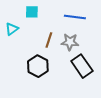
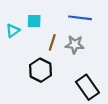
cyan square: (32, 12) -> (34, 21), moved
black rectangle: (82, 66) -> (87, 87), moved

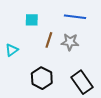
cyan triangle: (13, 31) -> (12, 50), moved
black hexagon: (41, 70) -> (42, 78), moved

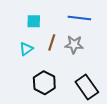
cyan triangle: (12, 50) -> (26, 49), moved

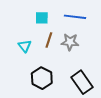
cyan square: (34, 21) -> (42, 18), moved
cyan triangle: (26, 49) -> (25, 46), turned -32

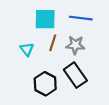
cyan square: (42, 18) -> (45, 19), size x1.5
black rectangle: (82, 82) -> (75, 75), moved

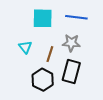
brown line: (53, 43) -> (50, 54), moved
black rectangle: (75, 75) -> (71, 71), turned 50

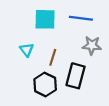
gray star: (71, 43) -> (92, 45), moved

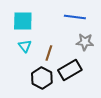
cyan square: (45, 19) -> (23, 21), moved
black rectangle: (76, 76) -> (70, 70), turned 45

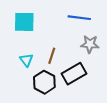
cyan triangle: (25, 46) -> (26, 60), moved

